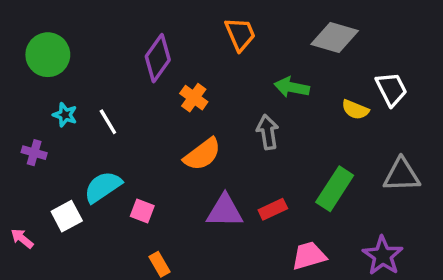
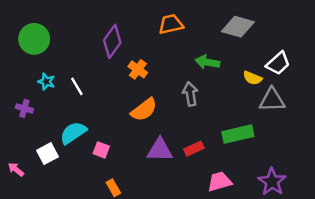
orange trapezoid: (240, 34) -> (171, 24), turned -80
white trapezoid: (391, 89) -> (278, 63), turned 75
gray triangle: (402, 175) -> (272, 100), moved
green rectangle: (335, 189) -> (238, 134), turned 44

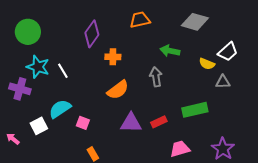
orange cross: (138, 69) -> (113, 57), turned -35
cyan star: (46, 82) -> (38, 67), size x1.6
gray triangle: (272, 100) -> (223, 82), size x0.7
purple cross: (24, 108) -> (20, 89), size x1.5

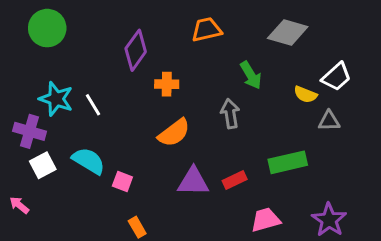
green circle: (28, 32) -> (47, 28), moved
green arrow: (170, 51) -> (251, 75), turned -132
cyan semicircle: (60, 109) -> (89, 161), turned 65
white square: (39, 126) -> (43, 165), moved

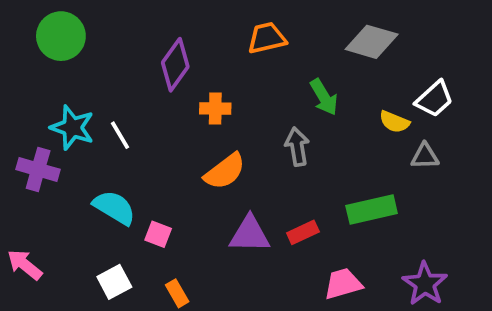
white square: (43, 165) -> (114, 282), moved
pink arrow: (19, 205) -> (25, 265), size x1.4

